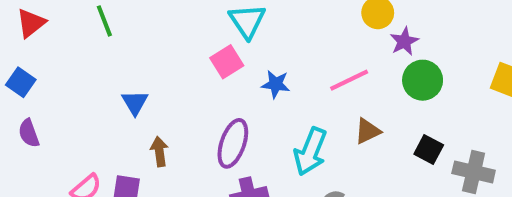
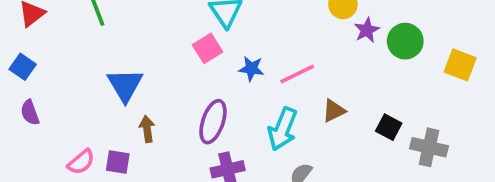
pink line: (349, 80) -> (297, 74), moved
green circle: (423, 80) -> (405, 41), moved
blue triangle: (135, 103) -> (125, 85), size x1.5

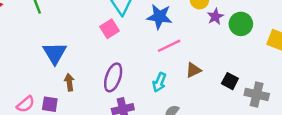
blue star: (251, 69) -> (159, 17), moved, size x1.5
cyan arrow: (283, 129) -> (159, 82), size x0.7

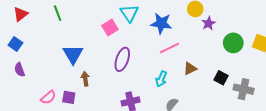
green circle: (241, 24) -> (233, 43), moved
pink square: (109, 29) -> (110, 27), moved
purple ellipse: (113, 77) -> (122, 59), moved

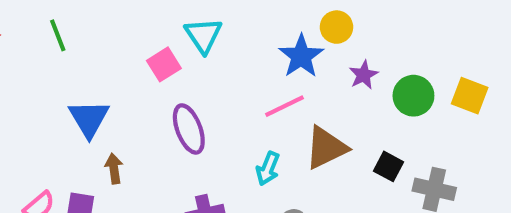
blue star: (161, 23) -> (301, 56), moved, turned 30
purple star: (209, 23) -> (364, 75), moved
purple ellipse: (122, 59) -> (189, 129), turned -40
brown triangle: (190, 69) -> (326, 148), size x1.6

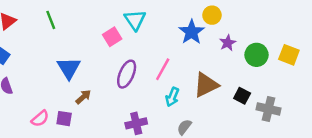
pink line: (284, 106) -> (163, 69), moved, turned -35
purple ellipse: (189, 129) -> (127, 74), turned 44
brown arrow: (114, 168) -> (83, 97), turned 56

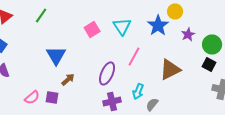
green line: (51, 20) -> (41, 15), turned 56
cyan triangle: (135, 20) -> (122, 26), moved
purple ellipse: (127, 74) -> (107, 73), moved
black square: (242, 96) -> (209, 64), moved
cyan arrow: (172, 97) -> (138, 91), moved

